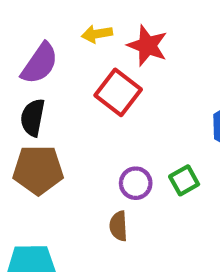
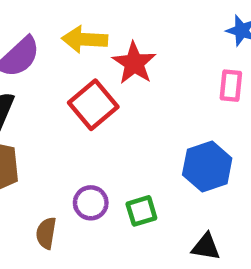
yellow arrow: (97, 34) -> (85, 39), size x1.4
brown semicircle: (119, 226) -> (46, 233), moved

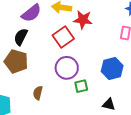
red star: (134, 63) -> (83, 20), turned -30
purple circle: (91, 203) -> (67, 68), moved, size x1.5

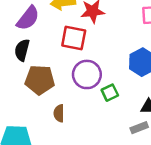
red square: (63, 37) -> (74, 38), turned -30
brown pentagon: (16, 61) -> (40, 80), moved

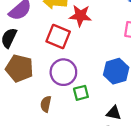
brown semicircle: (59, 113) -> (46, 104), moved

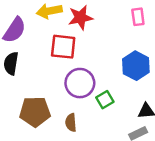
brown pentagon: (19, 68) -> (35, 112), moved

